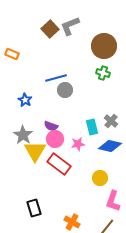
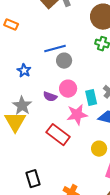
pink circle: (55, 139) -> (68, 89), moved
pink star: (78, 144) -> (77, 115), size x1.5
yellow triangle: (35, 151) -> (15, 122), moved

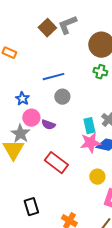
gray circle: (64, 61) -> (62, 97), moved
pink circle: (68, 89) -> (31, 118), moved
pink star: (77, 115) -> (90, 143), moved

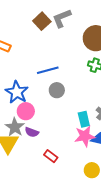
blue star: (22, 99) -> (17, 92), size x1.6
purple semicircle: (48, 125) -> (32, 132), moved
red rectangle: (56, 163) -> (51, 156), size x0.6

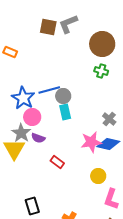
brown square: (42, 21) -> (48, 27), turned -36
blue line: (48, 70) -> (49, 90), moved
cyan rectangle: (84, 119) -> (65, 112), moved

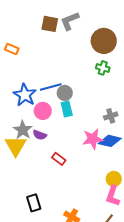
pink circle: (32, 117) -> (43, 111), moved
gray cross: (109, 119) -> (111, 116), turned 32
yellow circle: (98, 176) -> (114, 179), moved

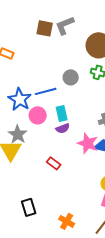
gray circle: (65, 93) -> (71, 77), moved
purple semicircle: (40, 135) -> (63, 128), moved, turned -40
pink star: (93, 139) -> (88, 143), turned 30

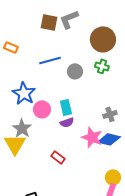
blue line: (46, 91) -> (50, 60), moved

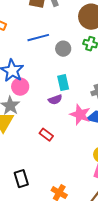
cyan rectangle: (66, 107) -> (63, 83), moved
pink circle: (42, 109) -> (20, 87), moved

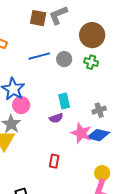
gray circle: (63, 49) -> (64, 59), moved
red rectangle: (46, 135) -> (54, 161), moved, turned 64

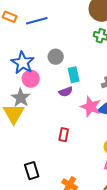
blue line: (39, 56) -> (37, 21), moved
gray circle: (64, 59) -> (56, 57), moved

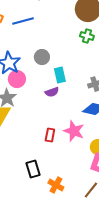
pink star: (91, 107) -> (74, 131), moved
black rectangle: (32, 171) -> (33, 169), moved

